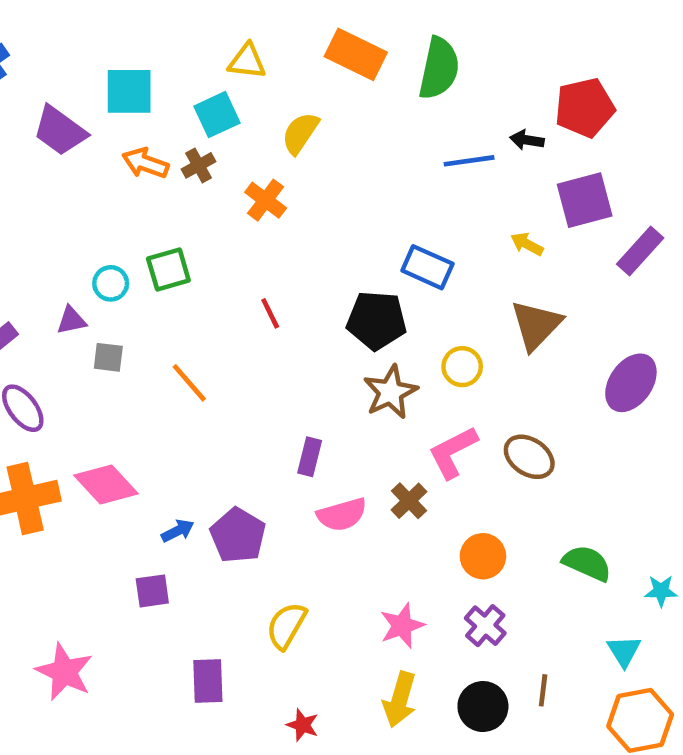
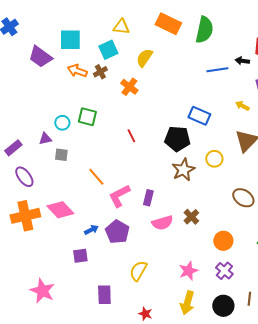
green square: (168, 269) -> (87, 117), turned 30
orange line: (189, 383) -> (96, 177), moved
pink L-shape: (453, 452) -> (119, 196), moved

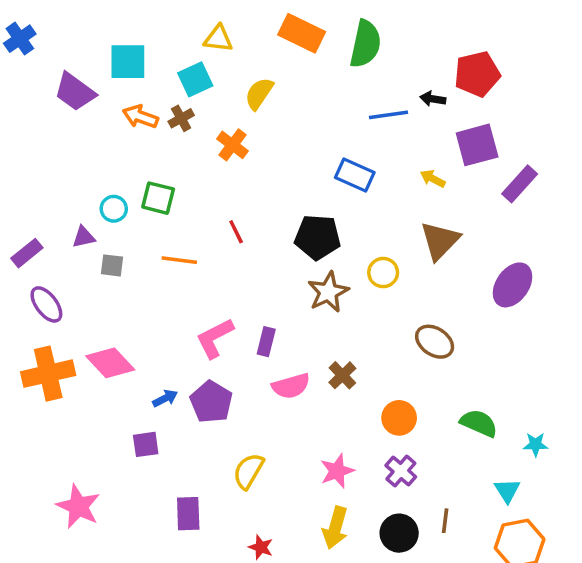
blue rectangle: (199, 116) -> (355, 175), moved
orange line: (96, 177) -> (179, 260), moved, turned -42

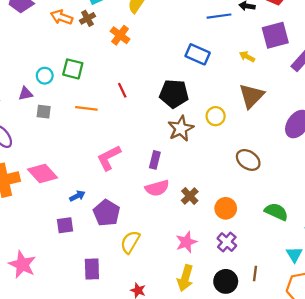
purple rectangle: (266, 342) -> (155, 160), moved
brown cross: (342, 375) -> (190, 196), moved
purple pentagon: (211, 402) -> (107, 213), moved

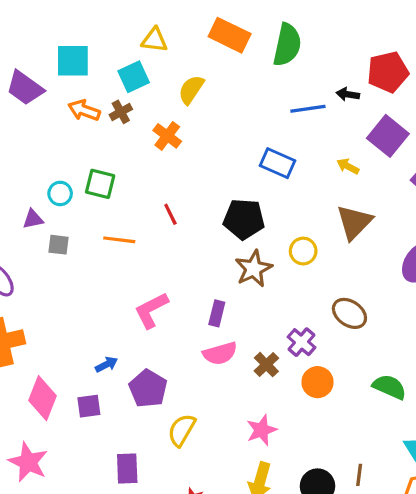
purple square: (275, 35) -> (388, 136), turned -36
pink diamond: (42, 173) -> (43, 398), moved, turned 64
purple cross: (227, 242) -> (302, 342), moved

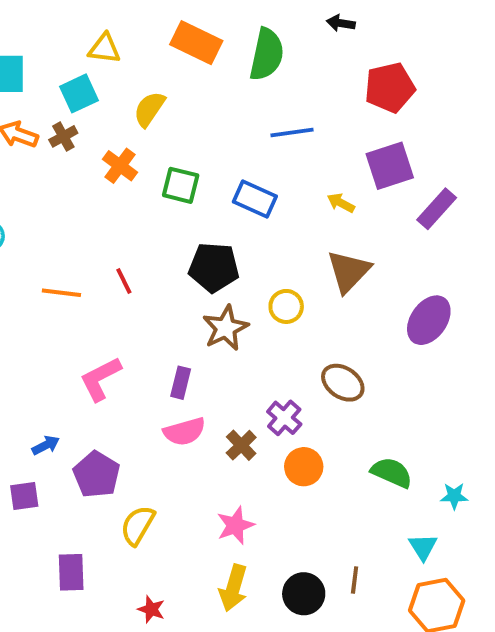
black arrow: (348, 94) -> (341, 23), moved
purple square: (388, 136) -> (390, 166), turned 33
green square: (100, 184) -> (181, 185), moved
red line: (170, 214) -> (124, 281), moved

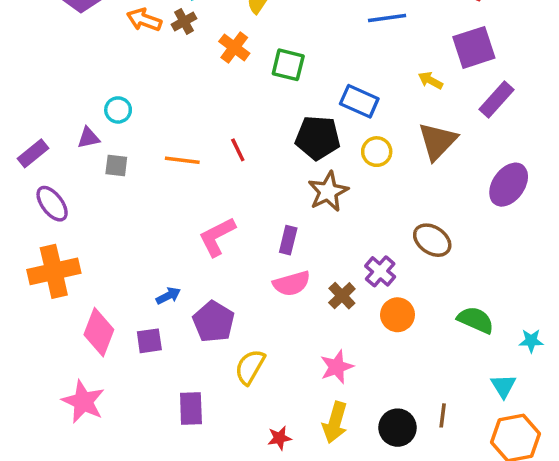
blue rectangle: (255, 199) -> (359, 101), moved
purple rectangle: (437, 209) -> (496, 100), moved
yellow circle: (286, 306) -> (377, 152), moved
red star: (151, 609) -> (279, 438), moved, turned -30

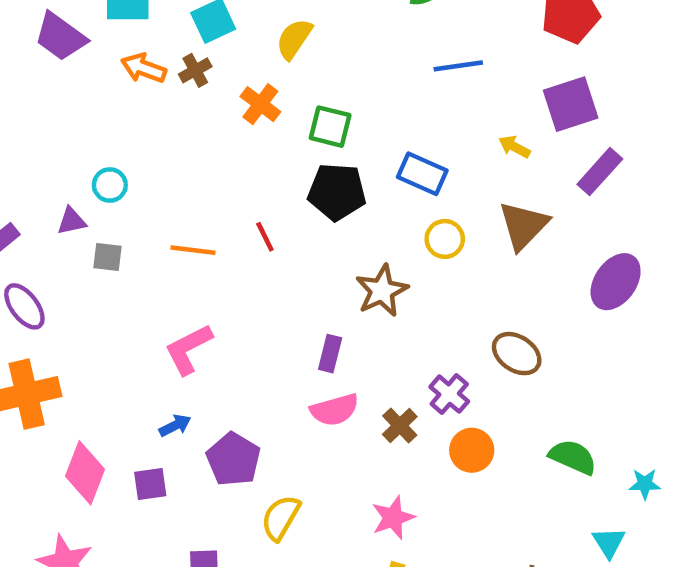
black pentagon: (318, 138) -> (337, 192), moved
pink L-shape: (217, 237) -> (188, 349), moved

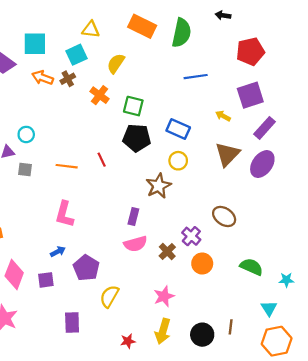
yellow circle: (445, 239) -> (178, 161), moved
purple ellipse: (616, 282) -> (262, 164), moved
pink L-shape: (188, 349) -> (64, 214), turned -48

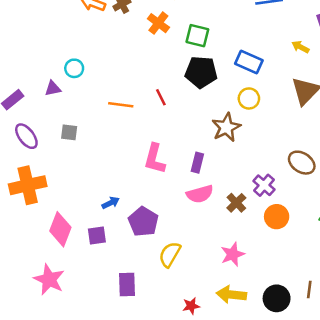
gray square: (25, 169) -> (69, 132), moved
pink L-shape: (64, 214) -> (155, 159), moved
yellow arrow: (163, 331) -> (231, 295), turned 80

